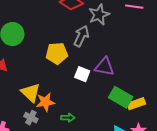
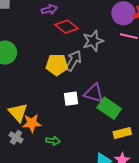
yellow pentagon: (57, 53) -> (57, 65), moved
white square: (82, 74) -> (71, 99), turned -35
green rectangle: (121, 97) -> (109, 108), moved

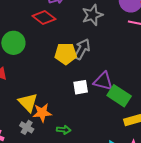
red diamond: (66, 27) -> (44, 18), moved
gray star: (93, 41) -> (92, 15), moved

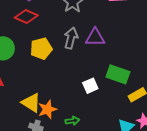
yellow pentagon: (66, 54) -> (41, 49), moved
purple triangle: (103, 81) -> (95, 37), moved
white square: (81, 87) -> (90, 86), moved

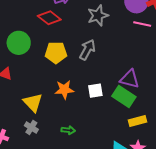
purple triangle: (95, 37) -> (130, 79), moved
white square: (90, 86) -> (95, 91), moved
orange star: (47, 109) -> (64, 90), moved

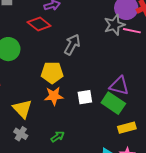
gray star: (98, 16) -> (114, 25), moved
gray arrow: (87, 50) -> (72, 45), moved
yellow pentagon: (56, 53) -> (52, 73), moved
green arrow: (68, 130) -> (58, 137), turned -40

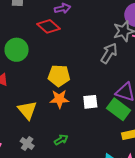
gray arrow: (72, 45) -> (109, 53), moved
gray cross: (21, 134) -> (27, 144), moved

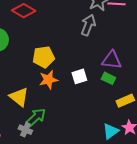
green rectangle: (119, 109) -> (108, 78), size x0.6
green arrow: (61, 140) -> (36, 117), moved, size x1.5

